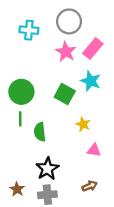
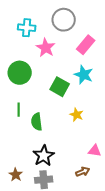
pink star: (66, 52) -> (46, 48), moved
green circle: (21, 92) -> (20, 73), moved
pink triangle: (94, 150) -> (95, 151), moved

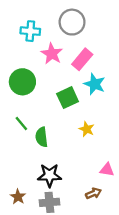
pink rectangle: (86, 45) -> (82, 59), moved
green square: (60, 87) -> (68, 98), turned 36
green line: (19, 110) -> (21, 123), turned -40
black star: (44, 156) -> (49, 175), turned 30

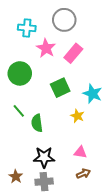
cyan star: (95, 84) -> (93, 94), moved
pink triangle: (107, 170) -> (80, 152), moved

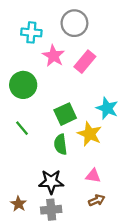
green square: (60, 88) -> (65, 114), moved
yellow star: (77, 116) -> (90, 134), size x1.5
green semicircle: (37, 123) -> (60, 144), moved

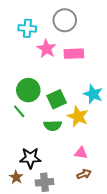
pink rectangle: (85, 62) -> (74, 54), turned 48
green circle: (23, 85) -> (28, 90), moved
green semicircle: (60, 144) -> (53, 126), turned -84
black star: (51, 182) -> (30, 158), moved

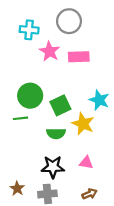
green line: (19, 111) -> (20, 118), turned -56
black star: (30, 158) -> (53, 167), moved
brown arrow: (84, 174) -> (90, 194), moved

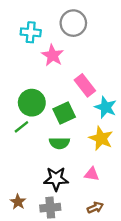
pink rectangle: (79, 57) -> (85, 85), moved, turned 54
green line: (20, 118) -> (21, 127), turned -32
yellow star: (83, 124) -> (101, 138), moved

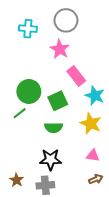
pink star: (53, 55) -> (60, 49), moved
pink triangle: (92, 174) -> (93, 155), moved
brown arrow: (95, 208) -> (96, 179), moved

